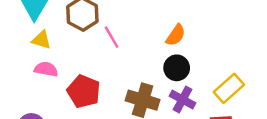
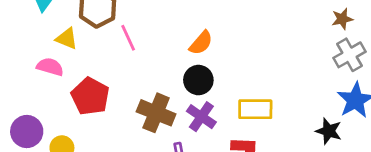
yellow triangle: (41, 40) -> (67, 39), moved
yellow rectangle: (229, 88) -> (255, 109), turned 36

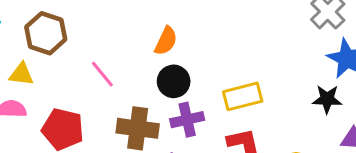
pink line: (128, 38) -> (102, 74), moved
purple cross: (201, 117) -> (187, 120), turned -32

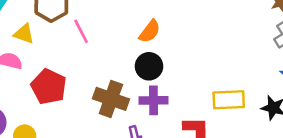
pink line: (102, 74) -> (81, 31), moved
yellow rectangle: (243, 96) -> (229, 100), moved

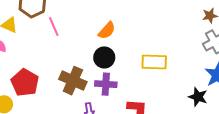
red pentagon: (49, 87) -> (25, 82), moved
yellow rectangle: (229, 100) -> (154, 62), moved

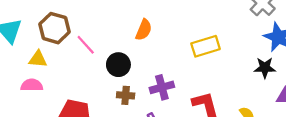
black circle: (104, 57) -> (118, 65), moved
brown cross: (73, 81) -> (126, 95), size x0.6

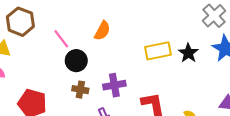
pink line: (86, 45) -> (61, 39), moved
black star: (265, 68) -> (188, 53), moved, turned 30

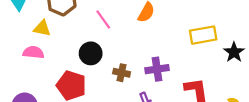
black star: (188, 53) -> (234, 52), moved
black circle: (76, 61) -> (91, 53), moved

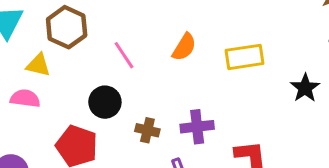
yellow rectangle: (203, 35) -> (245, 57), moved
black star: (234, 52) -> (305, 88), moved

